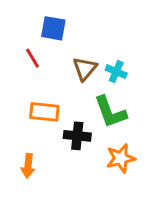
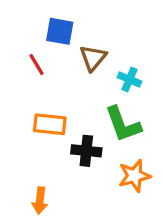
brown triangle: (85, 69) -> (93, 58), moved
orange arrow: (28, 166) -> (40, 201), moved

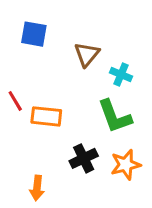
blue square: (60, 31) -> (34, 34), moved
red line: (37, 65) -> (15, 101), moved
black cross: (86, 151) -> (84, 158), moved, turned -32

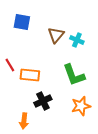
cyan cross: (121, 74) -> (77, 40), moved
black cross: (84, 158) -> (43, 101), moved

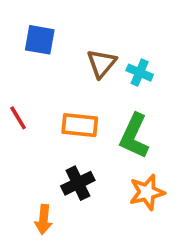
orange rectangle: (30, 75) -> (80, 125), moved
green L-shape: (74, 75) -> (134, 136), turned 45

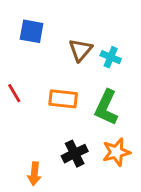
black cross: (78, 183) -> (75, 154), moved

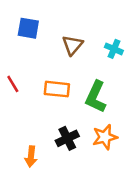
cyan cross: (111, 57) -> (114, 49), moved

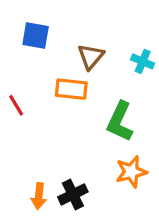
orange rectangle: (57, 89) -> (71, 89), moved
black cross: (67, 138) -> (73, 194), moved

